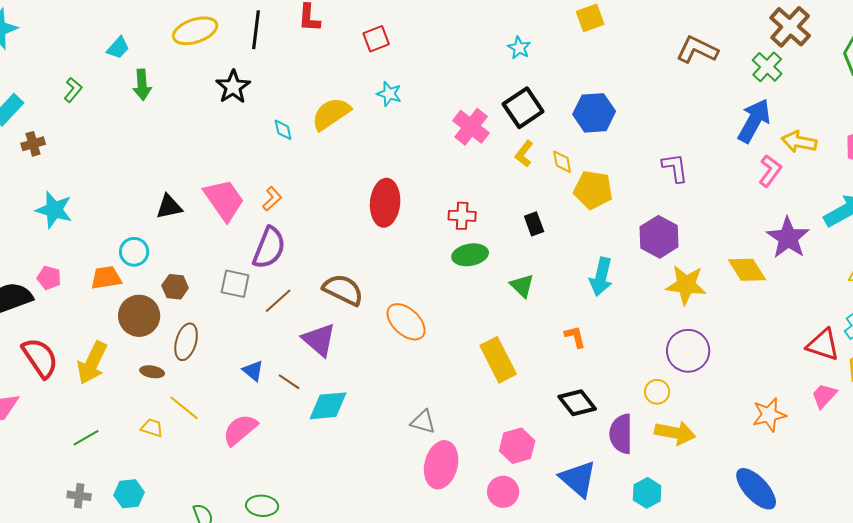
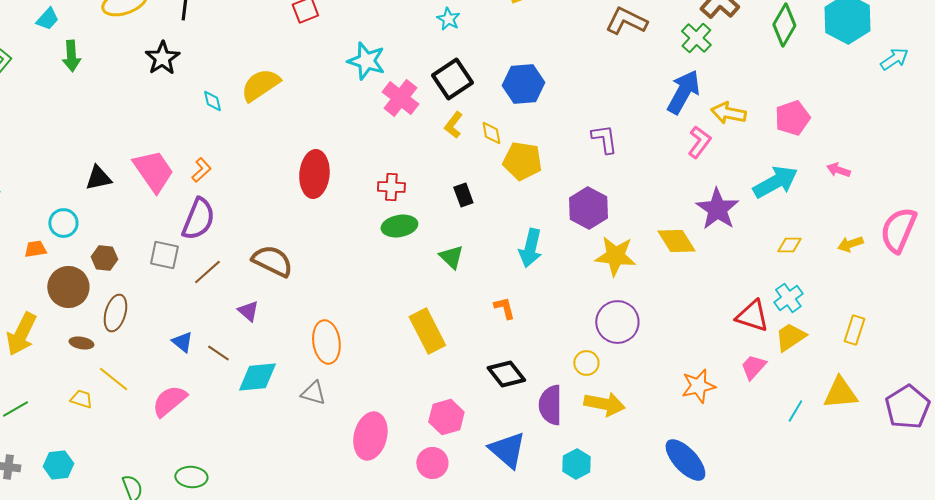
cyan star: (389, 94) -> (366, 61), moved, size x1.5
orange trapezoid: (106, 278) -> (35, 249), size x0.7
orange ellipse: (406, 322) -> (326, 342), moved, turned 39
purple triangle: (319, 340) -> (248, 311), size x0.6
gray triangle: (423, 422) -> (313, 393), moved

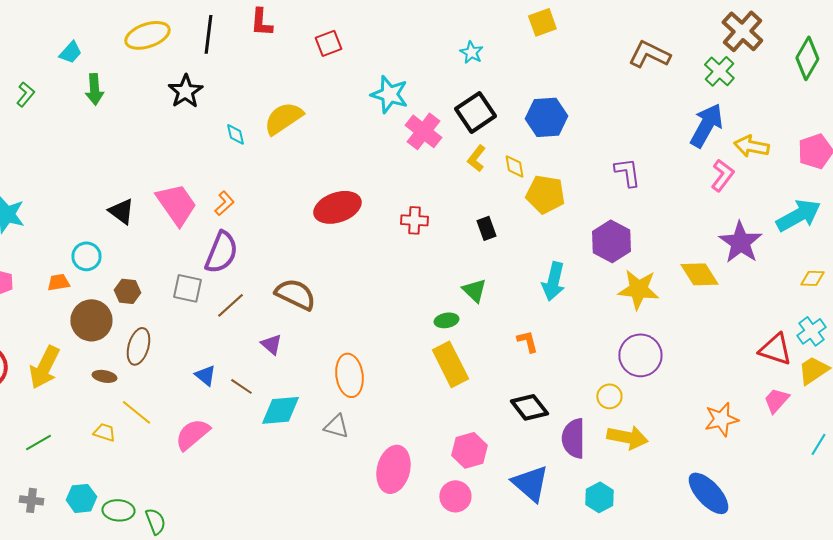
red ellipse: (314, 174) -> (337, 207), turned 66
black triangle: (98, 178) -> (121, 211), turned 48
green ellipse: (399, 226) -> (446, 320), moved, size x0.7
green ellipse: (191, 477) -> (118, 510), moved

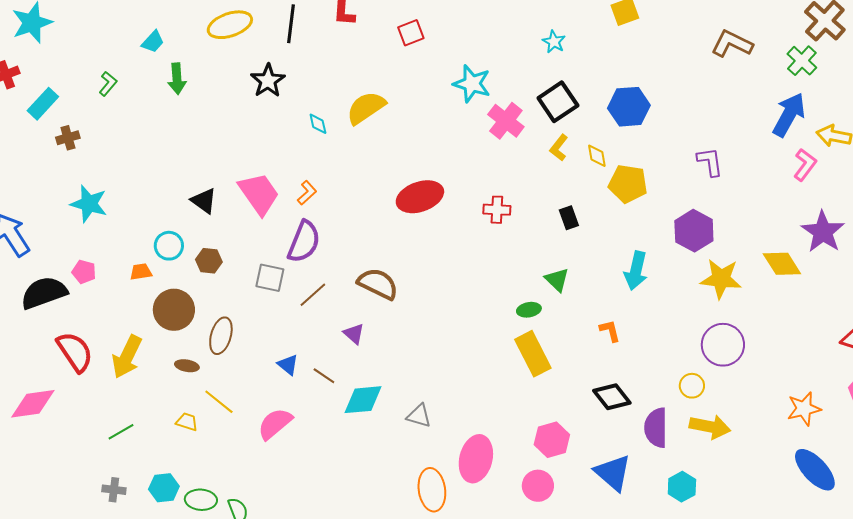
brown hexagon: (127, 291) -> (209, 261), moved
orange ellipse: (349, 375) -> (432, 490), moved
blue ellipse: (708, 493) -> (815, 470), moved

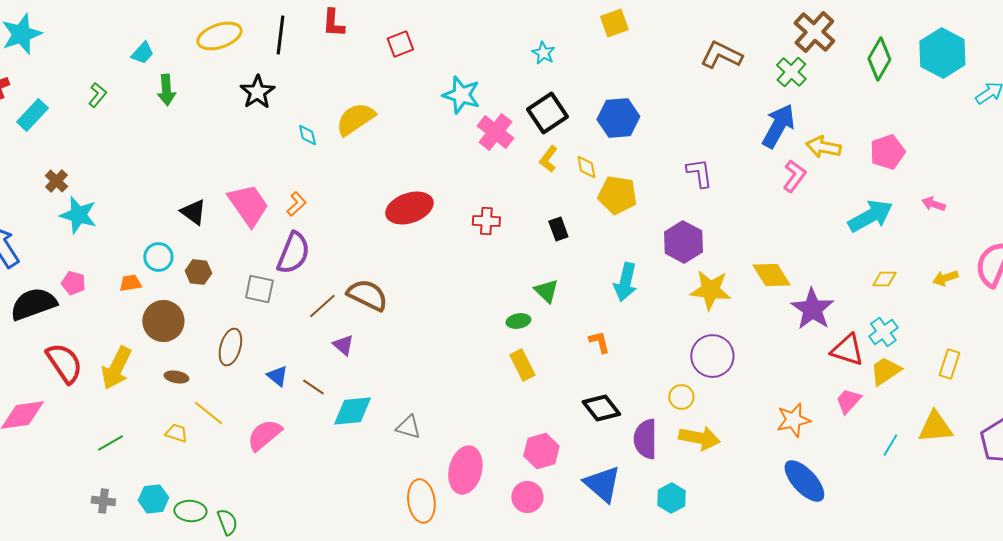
brown cross: (68, 138) -> (56, 181), moved, turned -30
purple star: (823, 232) -> (812, 309), moved
brown line: (313, 295) -> (322, 306), moved
brown ellipse: (221, 336) -> (230, 347), moved
yellow rectangle: (533, 354) -> (522, 365), size x0.7

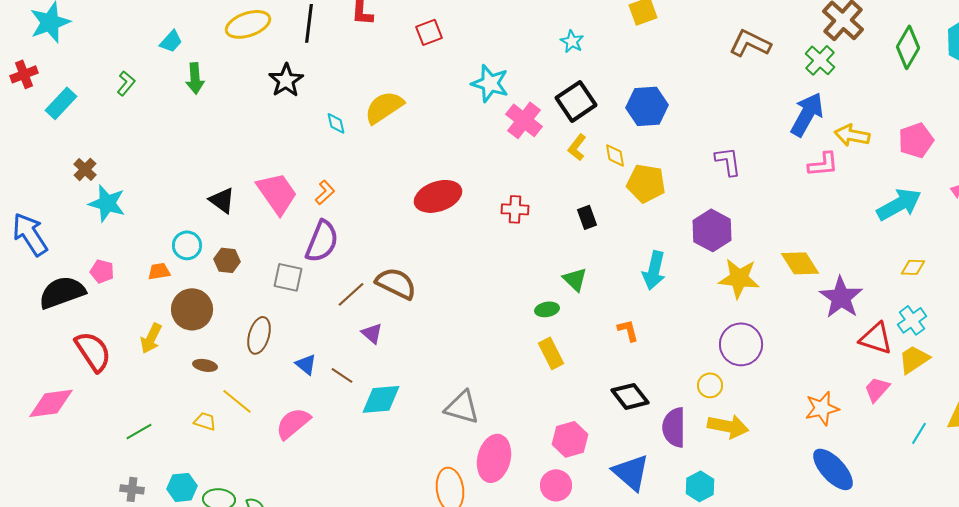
pink L-shape: (794, 176) -> (823, 164), turned 48
yellow arrow: (116, 368) -> (151, 338), moved, size x0.7
gray triangle: (408, 427) -> (462, 407), moved, size x1.4

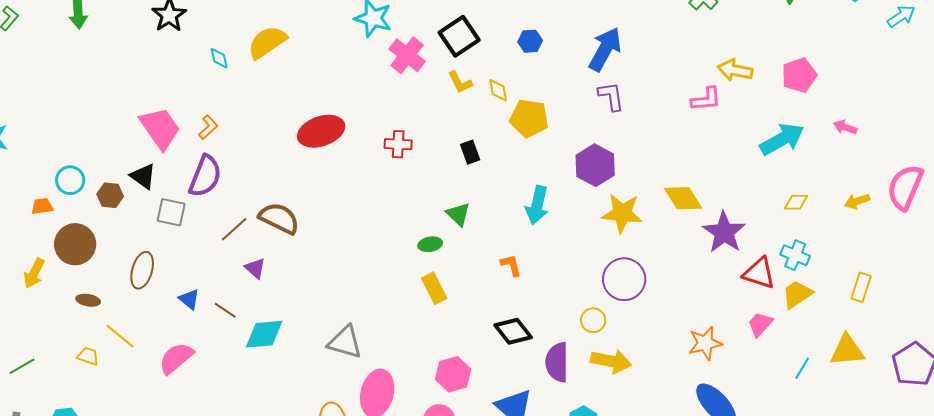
blue hexagon: (647, 106) -> (530, 41), size x0.6
blue arrow: (807, 114) -> (605, 49), moved
yellow L-shape: (577, 147) -> (460, 82), turned -64
black triangle: (222, 200) -> (143, 176), moved
cyan cross: (912, 320) -> (795, 255), turned -32

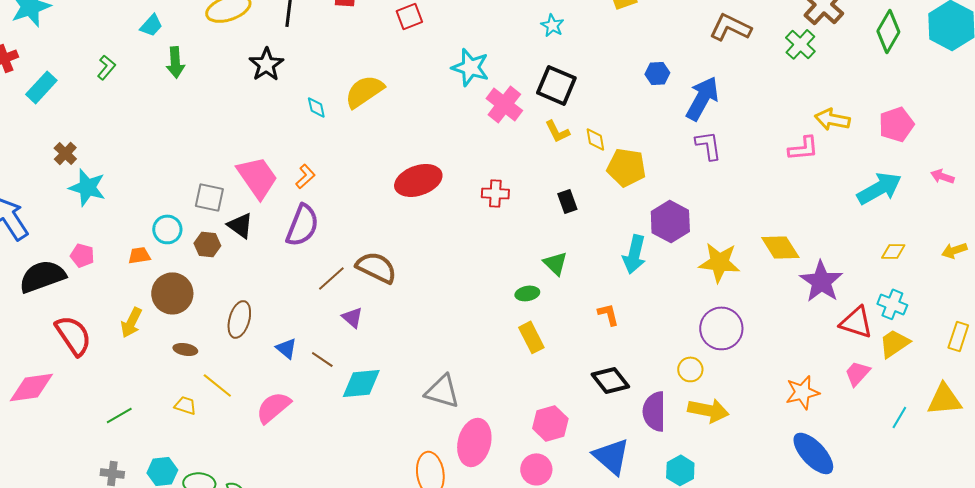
black square: (459, 36) -> (556, 85), turned -33
blue hexagon: (530, 41) -> (657, 73), moved
purple hexagon: (595, 165) -> (670, 221), moved
gray square: (171, 212) -> (209, 197), moved

